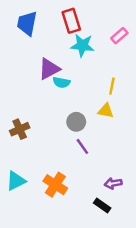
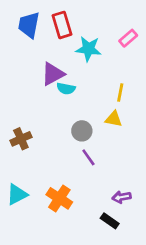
red rectangle: (71, 21) -> (62, 25), moved

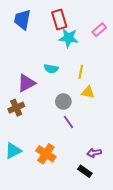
red rectangle: (62, 25) -> (59, 19), moved
purple triangle: (53, 74) -> (26, 83), moved
yellow line: (120, 93) -> (81, 72), moved

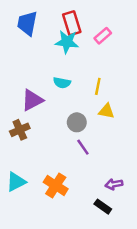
pink rectangle: (99, 30) -> (103, 36), moved
cyan star: (68, 38) -> (67, 42), moved

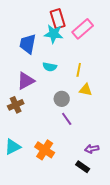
blue trapezoid: (27, 23) -> (28, 44), moved
pink rectangle: (103, 36) -> (83, 29), size x1.5

